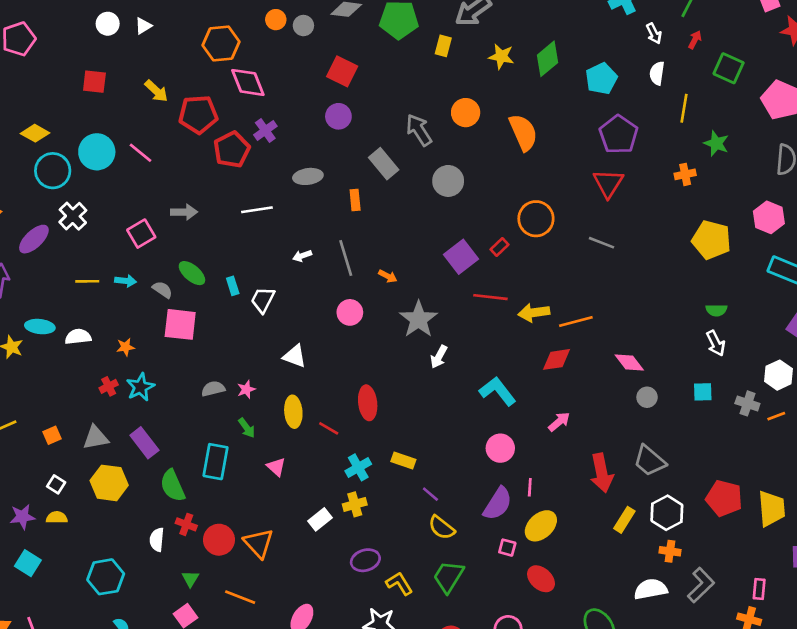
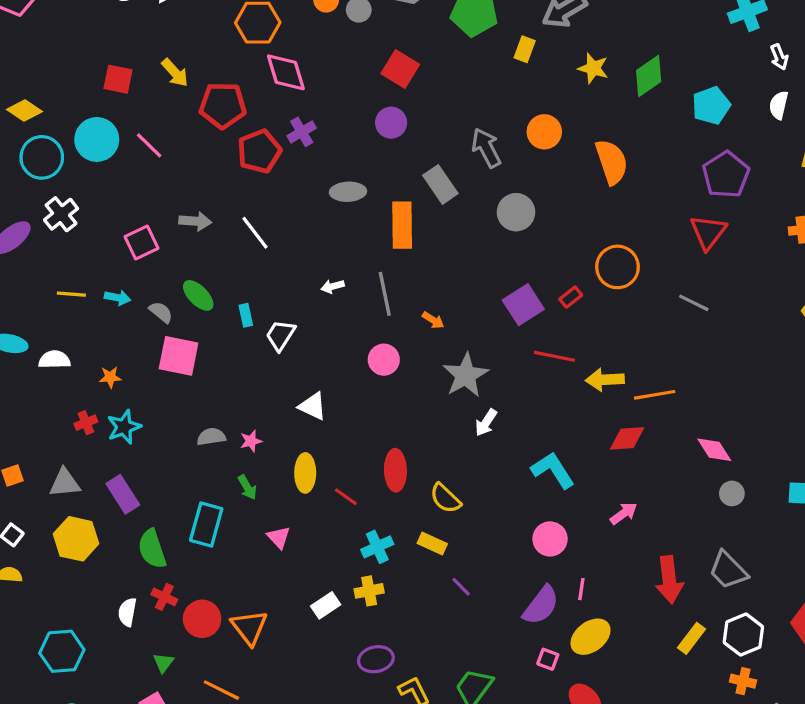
red square: (94, 82) -> (118, 79), moved
orange rectangle: (355, 200) -> (402, 225), size x1.8
white line: (257, 210) -> (255, 233), moved, turned 56
yellow semicircle: (442, 528) -> (445, 498), moved

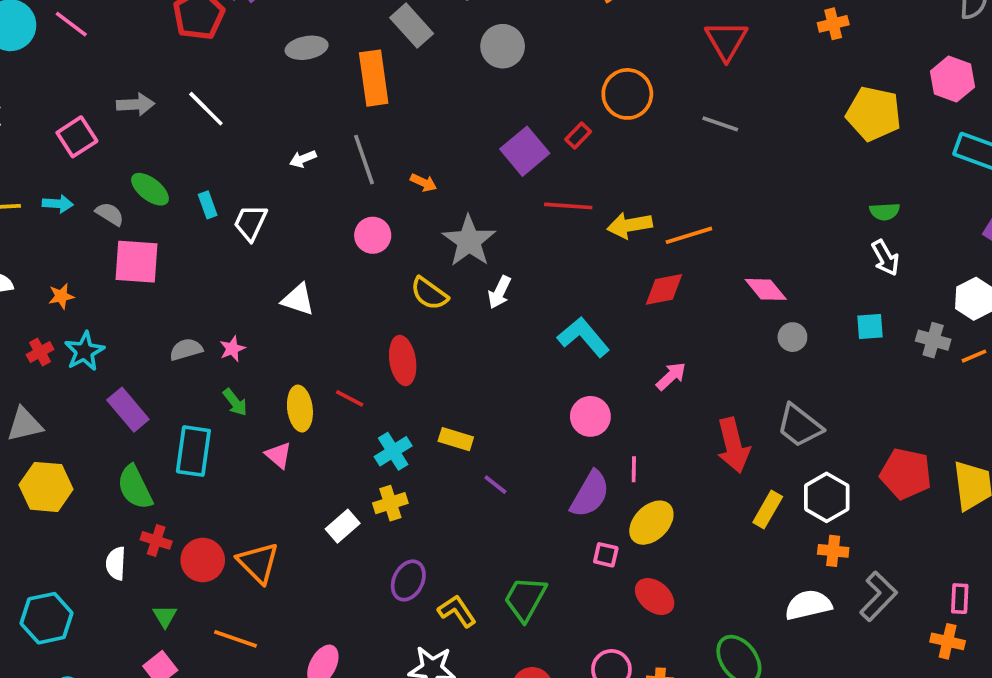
yellow ellipse: (305, 473) -> (300, 409), moved
purple rectangle: (123, 494) -> (128, 410), moved
yellow semicircle: (445, 498) -> (429, 293), moved
purple ellipse: (376, 659) -> (408, 580), turned -44

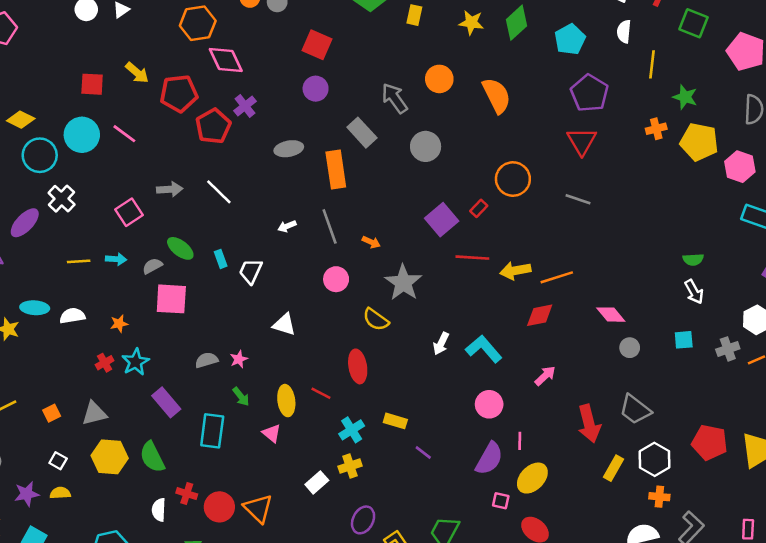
yellow pentagon: (874, 114) -> (699, 142), moved
gray semicircle: (110, 214) -> (152, 266), turned -60
white arrow: (499, 292) -> (441, 344), moved
gray cross: (933, 340) -> (728, 349), turned -35
green semicircle: (135, 487) -> (152, 457), moved

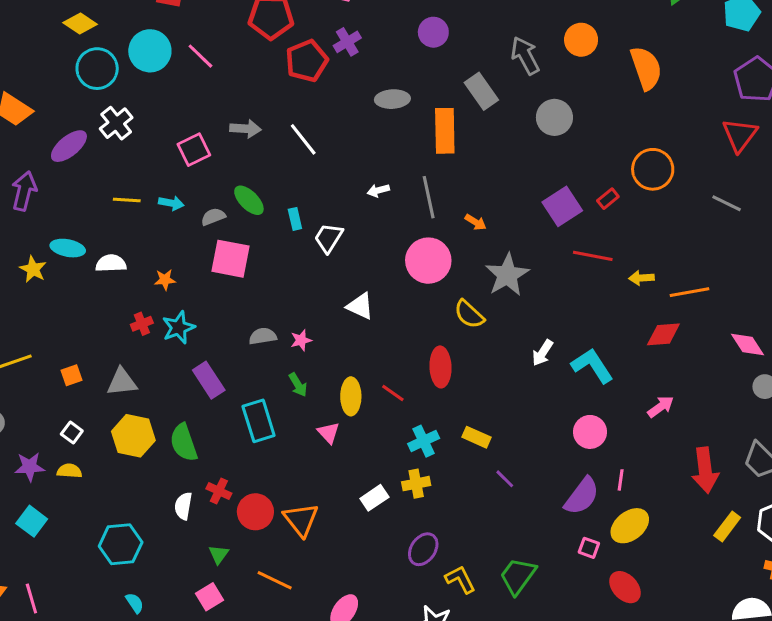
yellow arrow: (515, 271) -> (641, 278), size x0.7
pink circle: (336, 279) -> (428, 261), size x1.5
cyan rectangle: (212, 431) -> (259, 421), turned -32

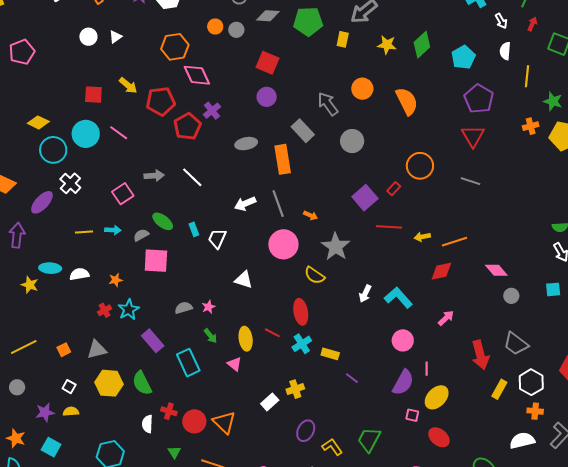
white arrow: (378, 190) -> (245, 204), size x1.5
cyan cross: (424, 441) -> (302, 344), moved

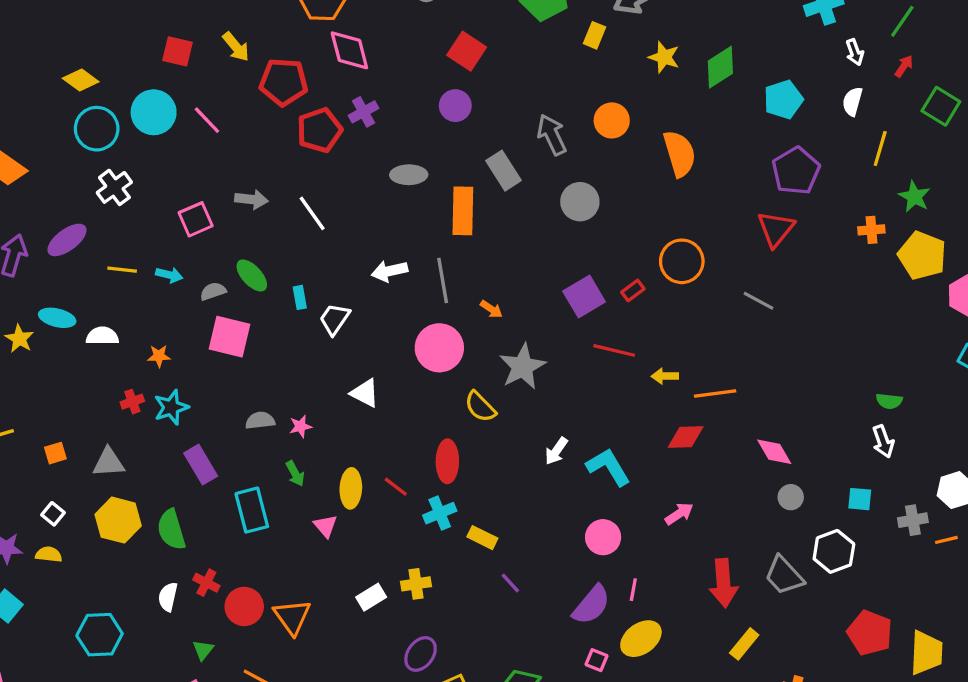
purple ellipse: (42, 202) -> (67, 240), moved
white hexagon: (531, 382) -> (834, 551), moved

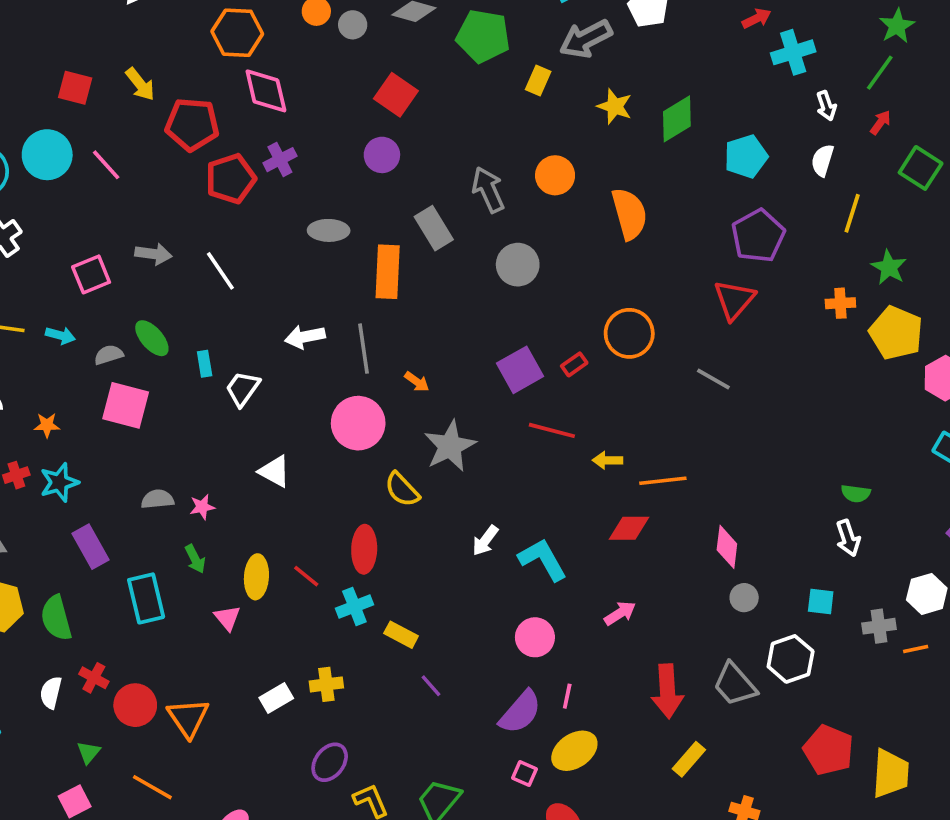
pink diamond: (774, 452) -> (727, 547), turned 36

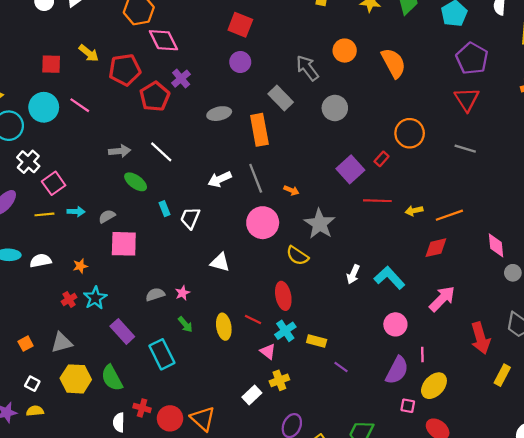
pink square: (91, 274) -> (54, 183), moved
green ellipse: (152, 338) -> (136, 182), moved
pink arrow: (620, 613) -> (442, 299), size x1.5
pink triangle: (227, 618) -> (268, 351), moved

